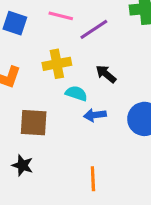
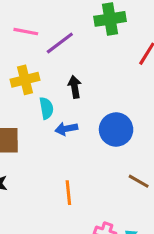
black arrow: (106, 74) -> (75, 87), turned 45
cyan semicircle: (76, 93) -> (46, 108), turned 65

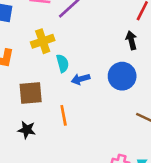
black arrow: (75, 87) -> (131, 40), moved
orange line: (68, 193) -> (64, 115), moved

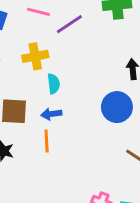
blue arrow: (81, 79) -> (51, 114), moved

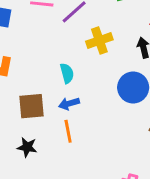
yellow cross: (35, 56) -> (99, 41), moved

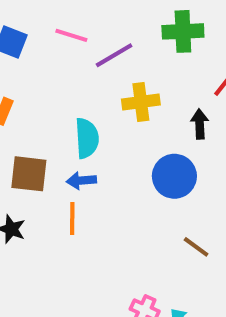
cyan semicircle: (67, 73) -> (87, 138), size x1.4

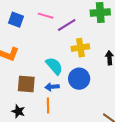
cyan semicircle: (87, 138) -> (54, 66), turned -36
blue circle: (174, 176) -> (79, 79), moved

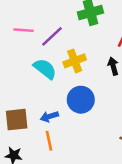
cyan semicircle: (54, 66) -> (45, 69), moved

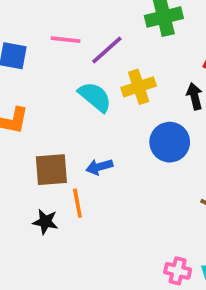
blue circle: (81, 100) -> (170, 142), moved
orange line: (49, 141) -> (77, 203), moved

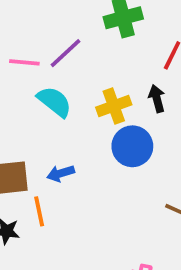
pink line: (66, 40) -> (24, 62), moved
yellow cross: (139, 87) -> (114, 106), moved

